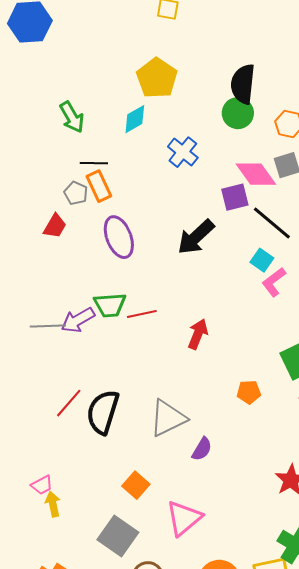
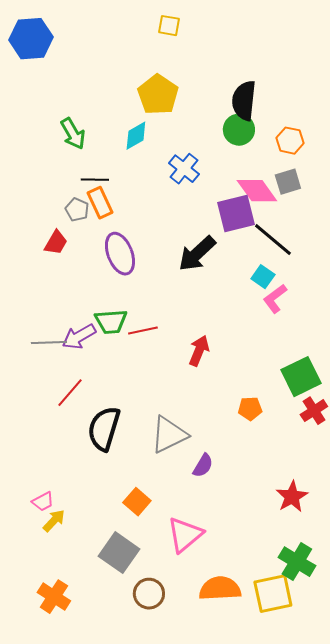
purple square: (235, 197) -> (236, 214), size x1.4
red line: (69, 403) -> (70, 393), moved
yellow arrow: (53, 504) -> (54, 521), turned 55

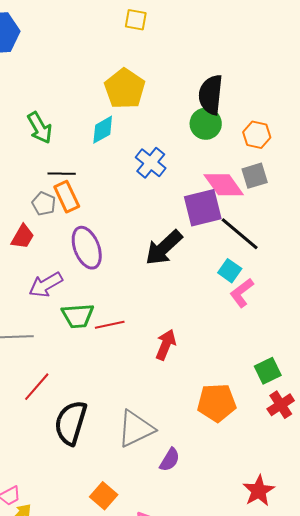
purple arrow: (79, 337) -> (46, 285), moved
green square: (301, 377) -> (268, 371), size x0.7
orange pentagon: (250, 409) -> (217, 403), size x1.6

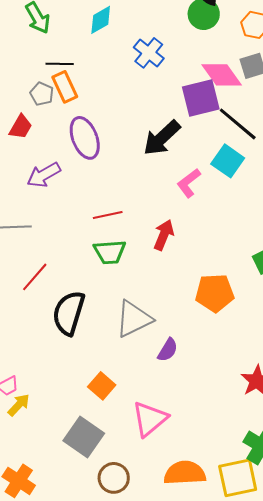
cyan square: (230, 271) -> (228, 161), size x1.4
pink L-shape: (242, 293) -> (189, 183), moved
green trapezoid: (78, 316) -> (110, 252), moved

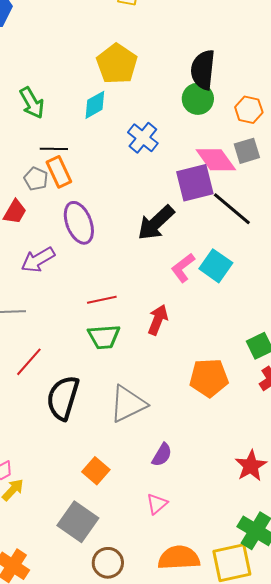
cyan square: (228, 161) -> (216, 266), moved
purple semicircle: (168, 350) -> (162, 455), moved
pink triangle: (150, 419) -> (157, 504), moved, size x0.6

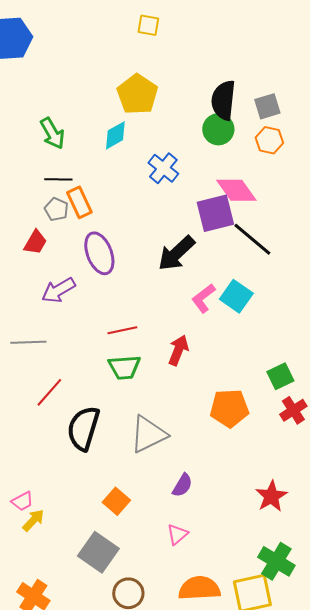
black line: (54, 149) -> (58, 179), moved
gray square: (247, 151) -> (267, 106), moved

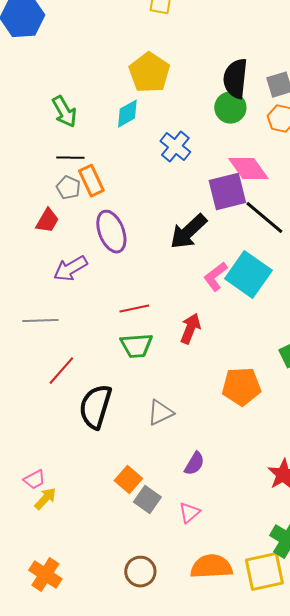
cyan square: (236, 296) -> (248, 275), size x1.4
gray triangle: (148, 434) -> (160, 413), size x0.7
gray square: (98, 552) -> (147, 500), moved, size x0.7

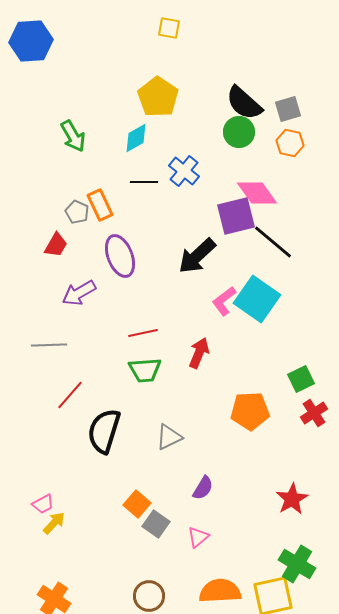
black semicircle: (235, 79) -> (244, 103), turned -54
black line: (70, 158) -> (144, 182), moved

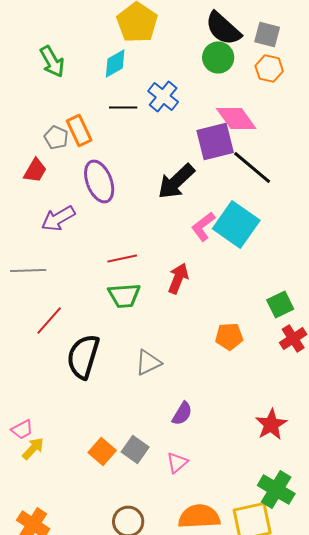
gray square: (288, 109) -> (267, 34), turned 32
orange pentagon: (250, 411) -> (229, 336), size x0.7
orange square: (137, 504) -> (102, 452), moved

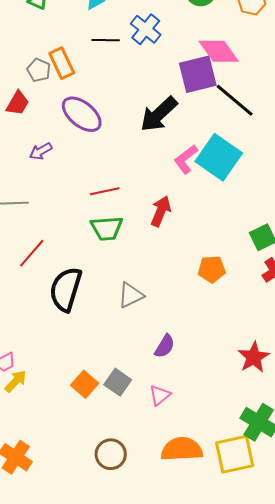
purple ellipse: (99, 182) -> (82, 114), turned -30
purple arrow: (58, 218) -> (41, 151), size x0.7

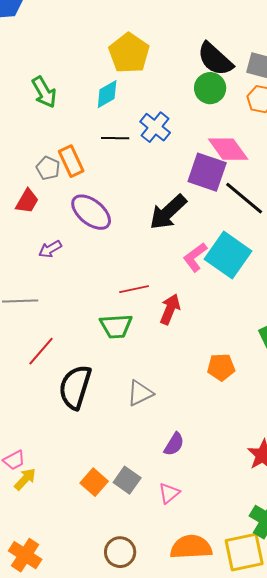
purple square: (198, 74) -> (207, 172), turned 33
red line: (105, 191) -> (134, 289), moved

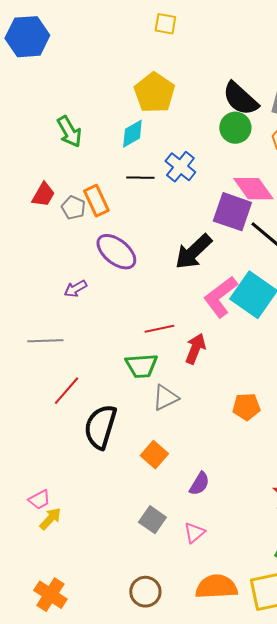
red trapezoid: (27, 201) -> (43, 195), moved
pink L-shape: (195, 257) -> (220, 297), size x1.4
gray triangle: (140, 393) -> (165, 398), moved
orange square: (94, 482) -> (154, 455), moved

